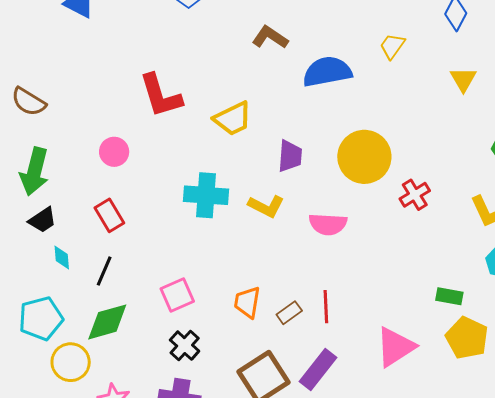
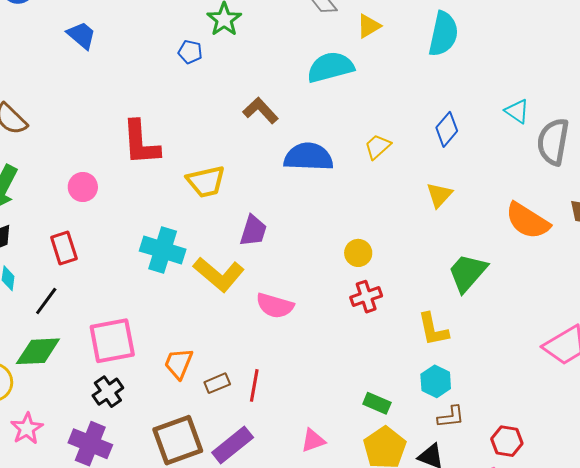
yellow circle: (364, 157) -> (358, 253), moved, size x0.5
yellow L-shape: (266, 206) -> (219, 274), size x1.4
pink square: (177, 295) -> (112, 341), size x1.4
pink triangle: (395, 347) -> (313, 440), size x0.6

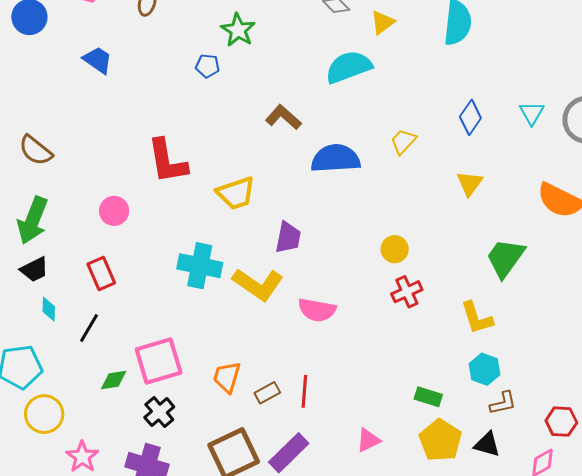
cyan triangle: (517, 111) -> (532, 113), moved, turned 32
green diamond: (38, 351) -> (114, 380), moved, size x0.6

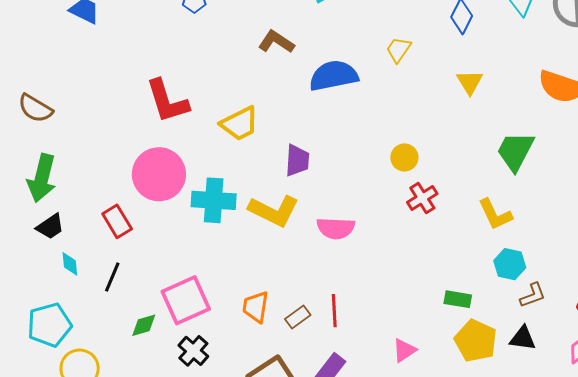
pink circle: (114, 211) -> (159, 174), moved, size x1.8

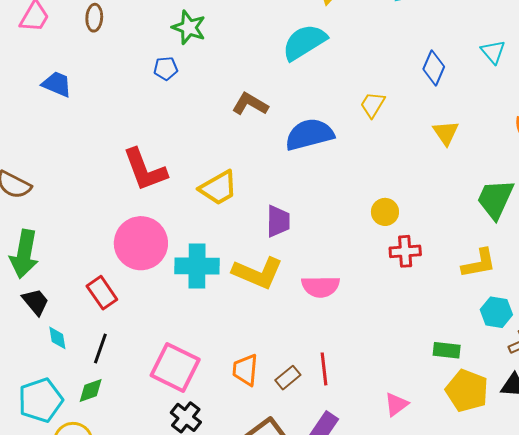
red cross: (422, 198) -> (405, 251), turned 32
yellow L-shape: (495, 214) -> (479, 263), turned -72
black trapezoid: (50, 226) -> (36, 302), turned -92
pink square: (186, 300) -> (175, 367), turned -36
green diamond: (144, 325) -> (91, 391), moved

